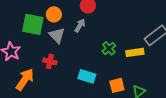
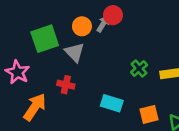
orange circle: (54, 14) -> (82, 26), moved
green square: (33, 24) -> (45, 39), turned -30
gray arrow: (80, 25) -> (103, 24), moved

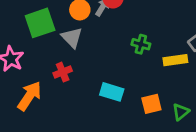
green cross: (139, 69) -> (141, 44), moved, turned -35
red cross: (66, 85) -> (63, 72), turned -35

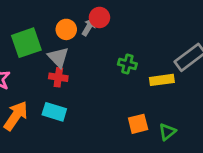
red cross: (63, 72) -> (58, 77), moved, turned 30
cyan rectangle: (112, 92) -> (54, 112), moved

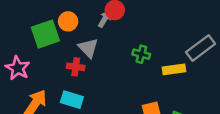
orange circle: (66, 29) -> (68, 21), moved
gray triangle: (58, 57) -> (88, 48), moved

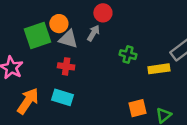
gray arrow: (105, 19) -> (93, 33), moved
gray triangle: (88, 48) -> (68, 39), moved, turned -30

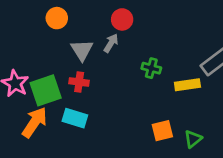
orange circle: (59, 24) -> (57, 18), moved
green square: (38, 35) -> (46, 90), moved
gray triangle: (68, 39) -> (82, 50), turned 42

